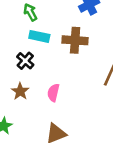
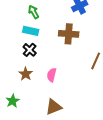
cyan rectangle: (39, 36) -> (31, 31), moved

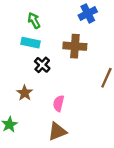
black cross: (30, 50) -> (42, 65), moved
pink semicircle: (52, 75) -> (59, 103), moved

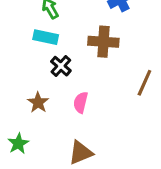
pink semicircle: (59, 103) -> (81, 102), moved

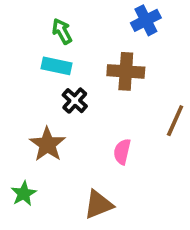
brown star: (38, 102) -> (47, 144), size x1.4
pink semicircle: (81, 102) -> (122, 152), moved

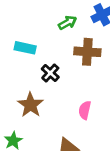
green arrow: (62, 31) -> (68, 23), moved, turned 90
cyan rectangle: (57, 66) -> (25, 48), moved

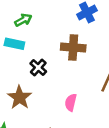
green arrow: (68, 23) -> (23, 20), moved

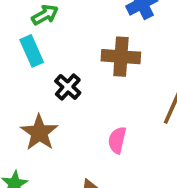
cyan rectangle: (14, 44) -> (32, 51), turned 54

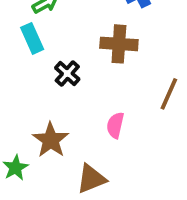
brown star: (39, 133) -> (51, 140), moved

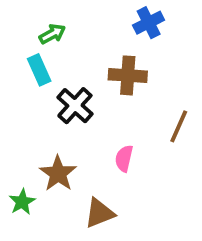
black cross: (67, 74) -> (75, 106), size x1.4

